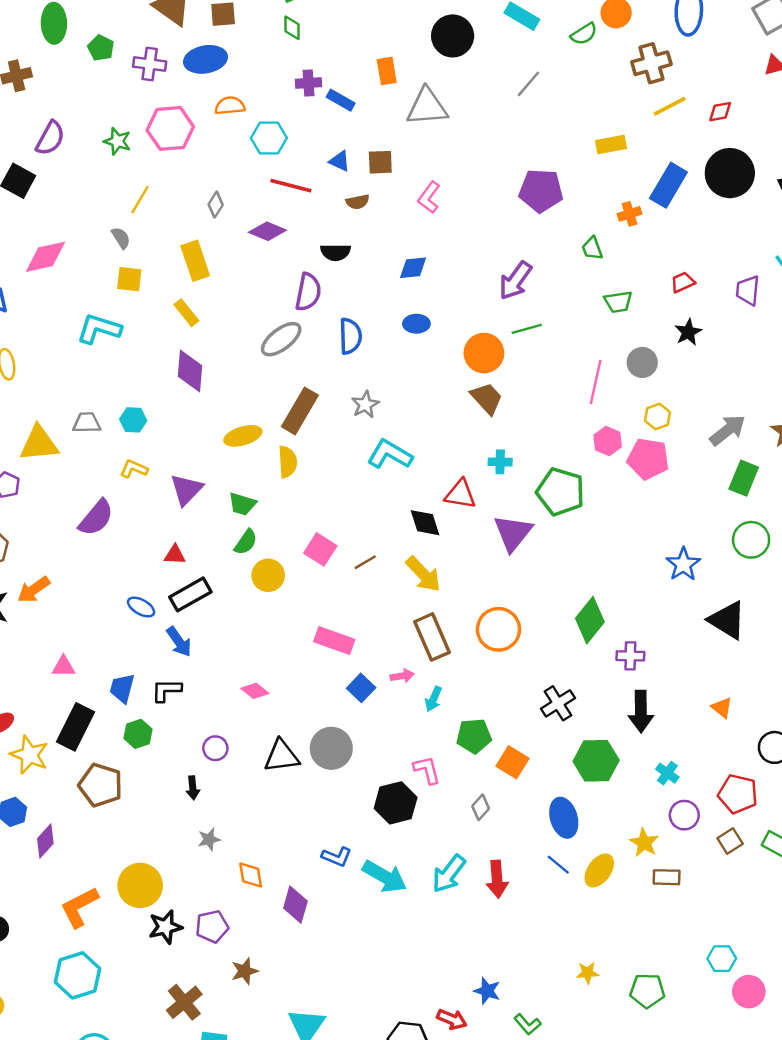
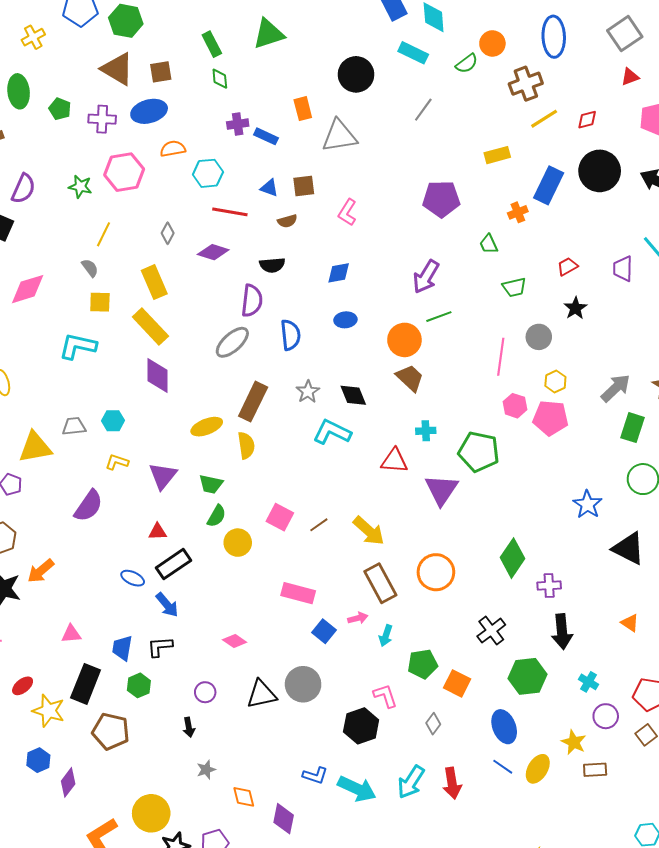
yellow rectangle: (186, 313) -> (150, 327), size x1.6
black diamond: (425, 523) -> (353, 395), moved

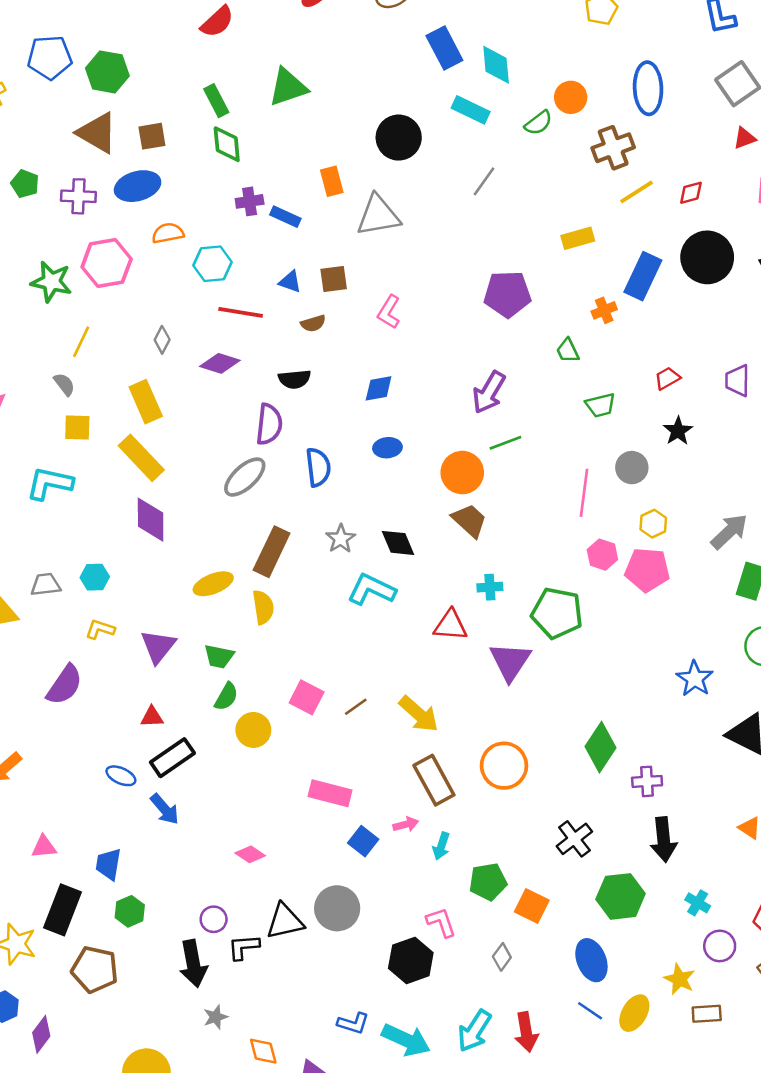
green diamond: (220, 79) -> (227, 144), size x1.4
green star: (80, 187) -> (51, 282), size x1.4
black L-shape: (160, 647) -> (244, 947), moved
black arrow: (189, 727) -> (193, 964), size x1.8

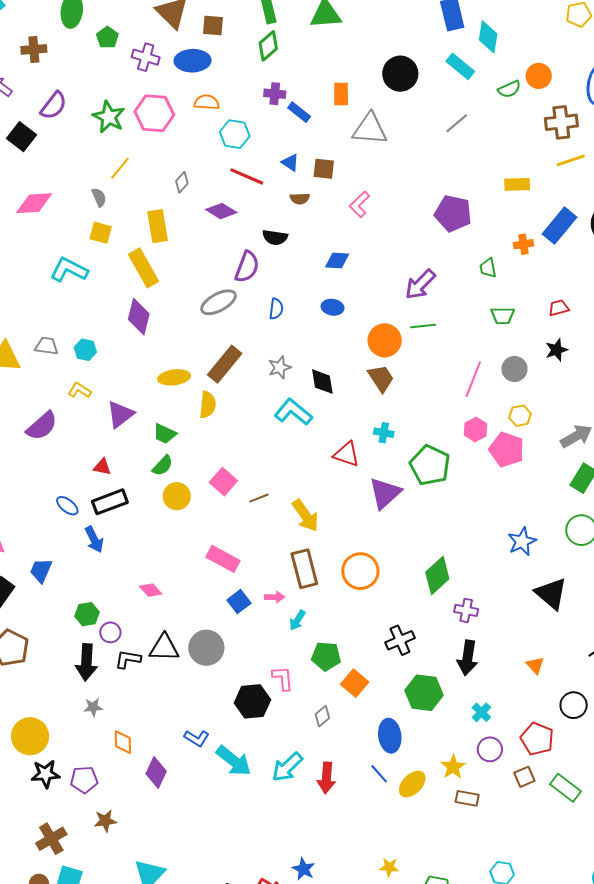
green diamond: (227, 144) -> (268, 46), turned 40
blue semicircle: (318, 467) -> (276, 309), size x0.7
green hexagon: (130, 911) -> (87, 614), moved

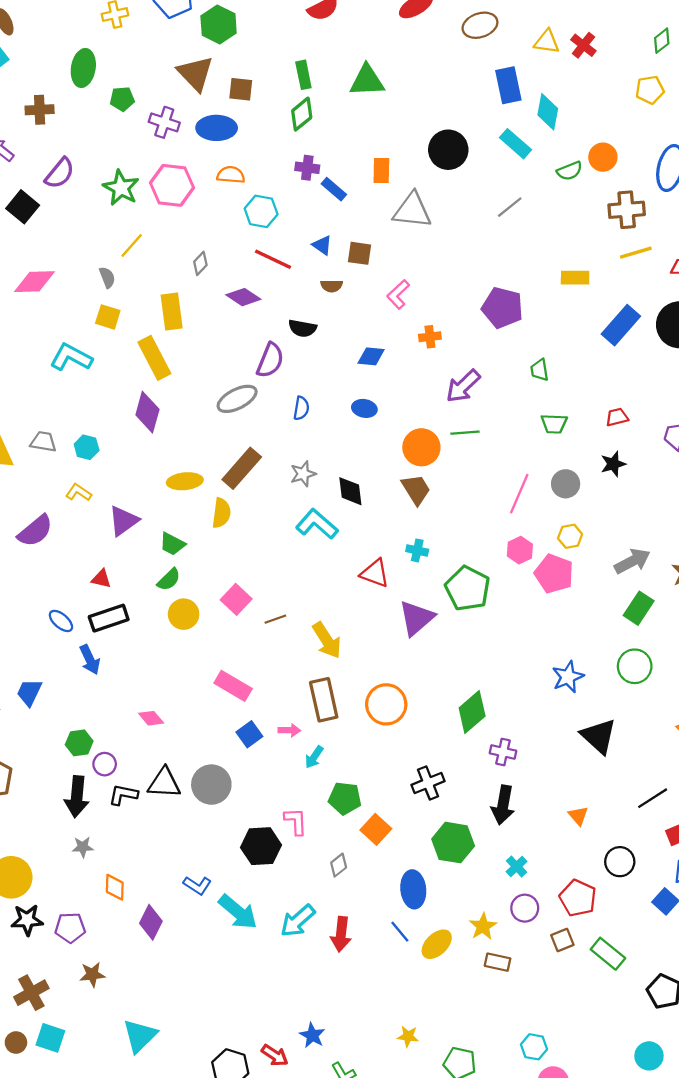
green pentagon: (107, 37) -> (122, 99), turned 30
orange cross: (523, 244) -> (430, 337), moved

